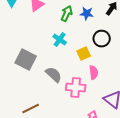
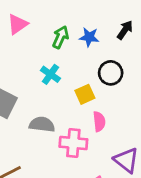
gray semicircle: (54, 75) -> (42, 124), turned -36

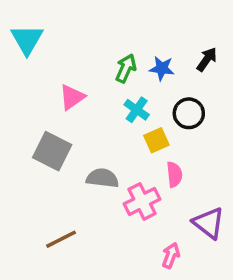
pink triangle: (18, 24) -> (72, 97), moved
cyan cross: (51, 74) -> (137, 110), moved
pink cross: (73, 143) -> (142, 201), turned -32

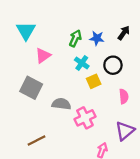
cyan triangle: (27, 40) -> (26, 31), moved
pink semicircle: (174, 174) -> (124, 96), moved
purple triangle: (209, 223) -> (125, 131), turned 42

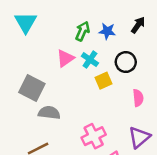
pink triangle: (43, 55) -> (65, 58), moved
gray semicircle: (61, 104) -> (49, 113), moved
pink cross: (85, 118) -> (94, 136), moved

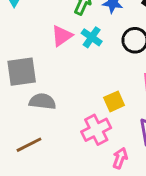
yellow square: (104, 81) -> (114, 101), moved
gray square: (32, 88) -> (22, 72), turned -35

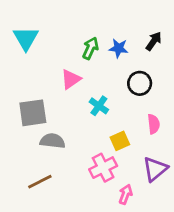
cyan cross: (92, 37) -> (99, 106), moved

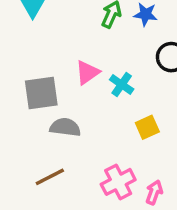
pink triangle: (71, 79) -> (87, 72), moved
pink cross: (103, 168) -> (118, 182), moved

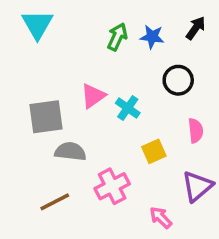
pink cross: (118, 182) -> (112, 186), moved
pink arrow: (154, 192) -> (161, 218), turned -65

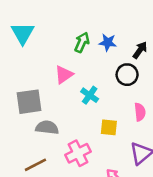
black arrow: (196, 28) -> (140, 50), moved
pink triangle: (93, 96) -> (64, 75), moved
yellow square: (154, 151) -> (109, 127), turned 30

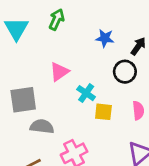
green arrow: (82, 42) -> (57, 19), moved
yellow square: (109, 127) -> (103, 112), moved

